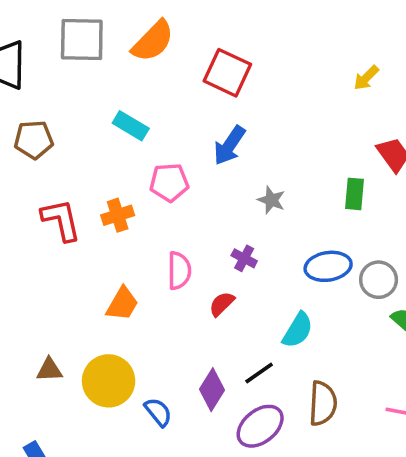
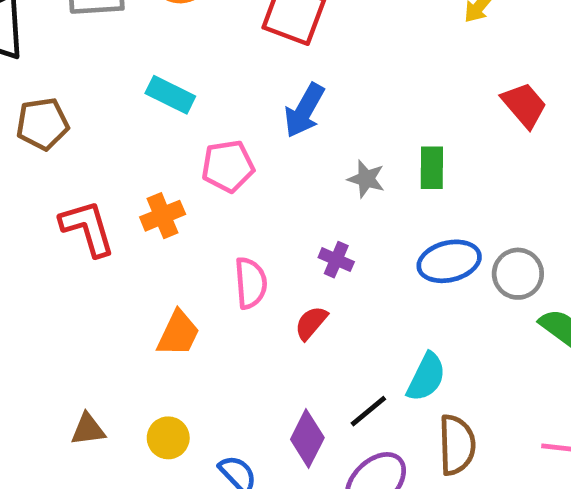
green rectangle: (354, 194) -> (432, 168), moved
cyan semicircle: (298, 330) -> (426, 377), moved
yellow circle: (109, 381) -> (168, 438), size x0.6

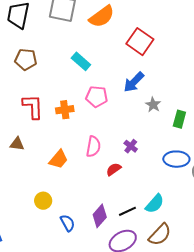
gray star: (366, 179) -> (153, 105), moved
brown triangle: (88, 429) -> (17, 144), moved
brown semicircle: (457, 445) -> (160, 235), turned 30

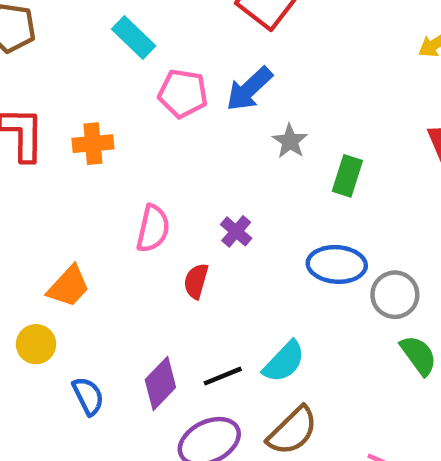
pink pentagon: (97, 97) -> (183, 93), moved
orange trapezoid: (58, 159) -> (68, 286), moved
red semicircle: (114, 169) -> (196, 281), turned -42

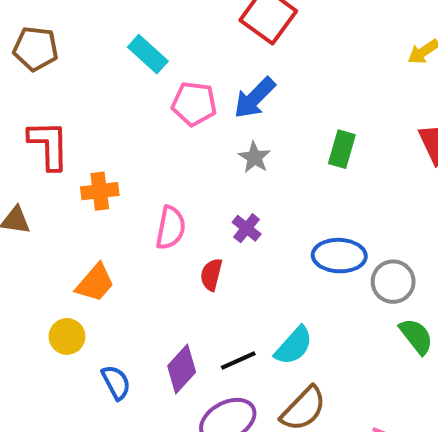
gray star: (290, 141) -> (254, 157), moved
orange cross: (93, 144) -> (100, 191), moved
green rectangle: (347, 176) -> (342, 149), moved

